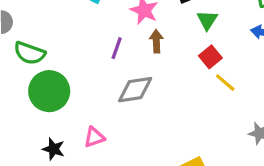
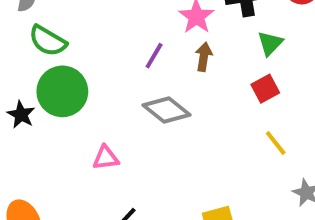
yellow line: (225, 83) -> (276, 143), moved
gray diamond: (135, 90) -> (166, 110), turned 36
black star: (54, 149) -> (21, 115), moved

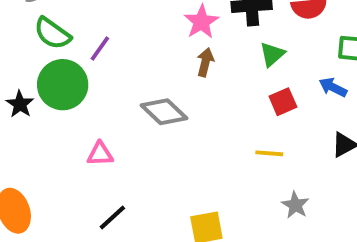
purple line: (154, 56) -> (100, 48), moved
red square: (265, 89) -> (283, 102), moved
yellow line: (276, 143) -> (269, 153), turned -52

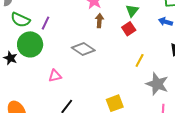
red square: (283, 102) -> (129, 29), moved
yellow line: (269, 153) -> (140, 60), turned -56
gray star: (295, 205) -> (157, 84), size x1.6

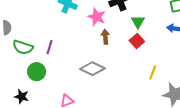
green circle: (30, 44) -> (37, 72), size x0.7
black star: (10, 58) -> (22, 97), moved

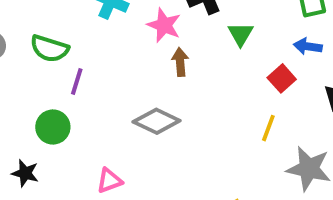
red square: (137, 41) -> (282, 78), moved
green semicircle: (23, 47) -> (49, 49), moved

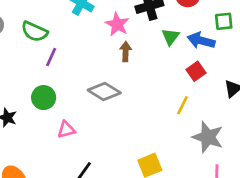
blue arrow: (308, 46) -> (201, 41), moved, size x1.4
green circle: (53, 127) -> (44, 98), moved

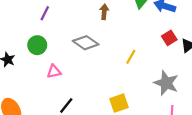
red square: (196, 71) -> (169, 38), moved
yellow line: (183, 105) -> (131, 57), moved

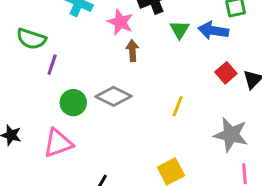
green circle: (37, 45) -> (73, 103), moved
pink triangle: (54, 71) -> (58, 143), moved, size x1.5

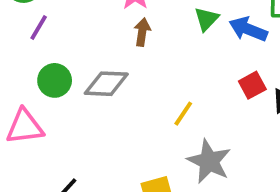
gray diamond: (113, 96) -> (106, 84), turned -36
gray star: (231, 135) -> (209, 161), moved

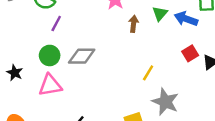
brown arrow: (142, 32) -> (134, 24), moved
green circle: (55, 80) -> (50, 55), moved
gray diamond: (106, 84) -> (82, 56), moved

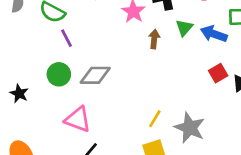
purple line: (56, 23) -> (67, 38), turned -56
yellow line: (148, 73) -> (155, 119), moved
pink triangle: (50, 85) -> (78, 119), moved, turned 30

